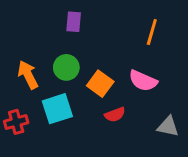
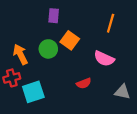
orange square: (100, 84) -> (70, 40), moved
cyan square: (57, 109) -> (33, 92), moved
red cross: (16, 122) -> (12, 78), moved

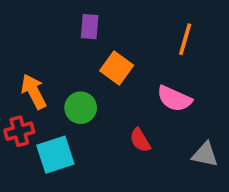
green circle: (48, 49) -> (81, 108), moved
red semicircle: (84, 83) -> (140, 140), turned 80

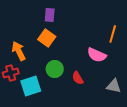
orange line: (185, 39) -> (113, 34), moved
orange square: (117, 68) -> (47, 38), moved
green circle: (81, 108) -> (55, 69), moved

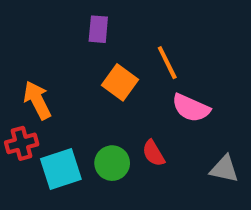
orange line: (113, 34) -> (167, 63), moved, turned -42
orange square: (47, 38) -> (120, 82), moved
green circle: (55, 69) -> (112, 163), moved

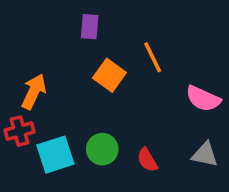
orange arrow: (37, 100) -> (34, 91), turned 52
pink semicircle: (191, 108) -> (203, 99), moved
red semicircle: (153, 153) -> (147, 160), moved

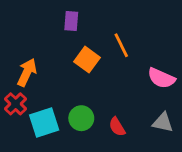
red cross: (19, 131) -> (16, 104), turned -30

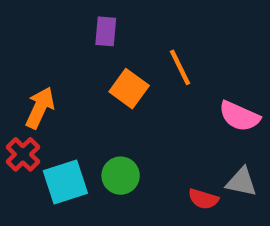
red semicircle: (117, 127) -> (203, 199), moved, turned -42

